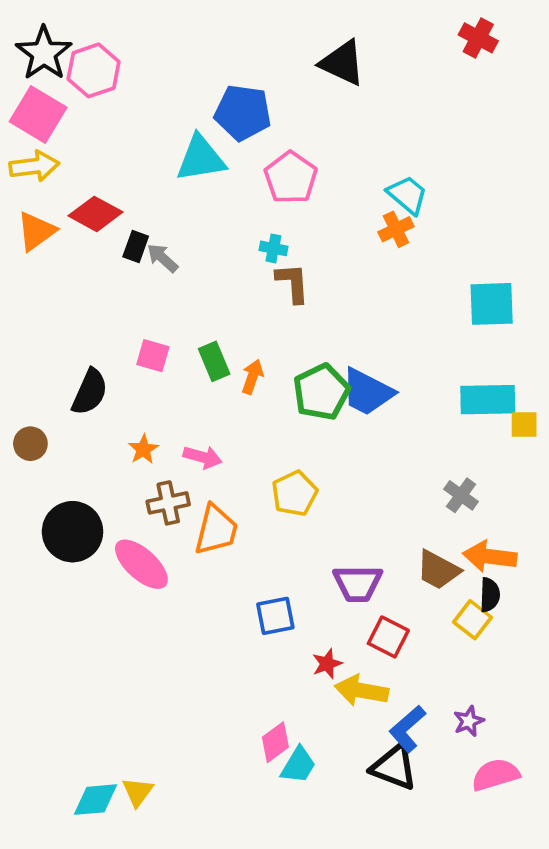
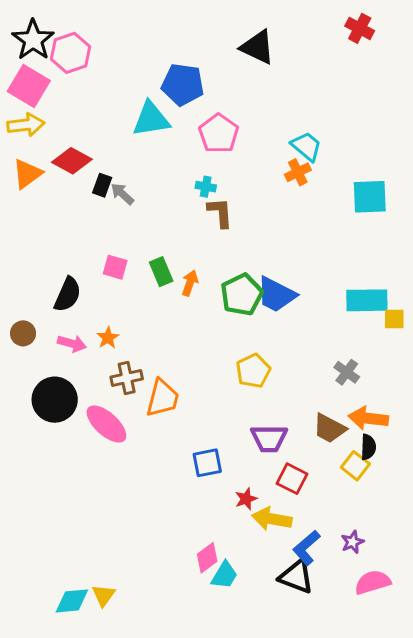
cyan square: (492, 304) -> (370, 197), moved
pink arrow: (203, 457) -> (72, 343), moved
yellow pentagon: (295, 493) -> (253, 371), moved

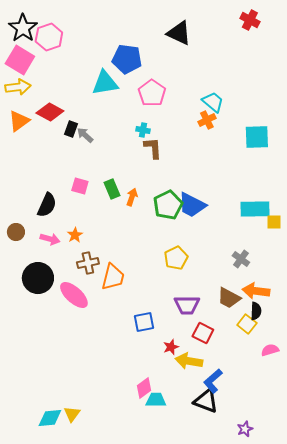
purple star: (352, 542) -> (245, 429), moved
cyan trapezoid: (224, 575) -> (156, 400), turned -120
pink semicircle: (373, 582) -> (270, 350), moved, size x0.7

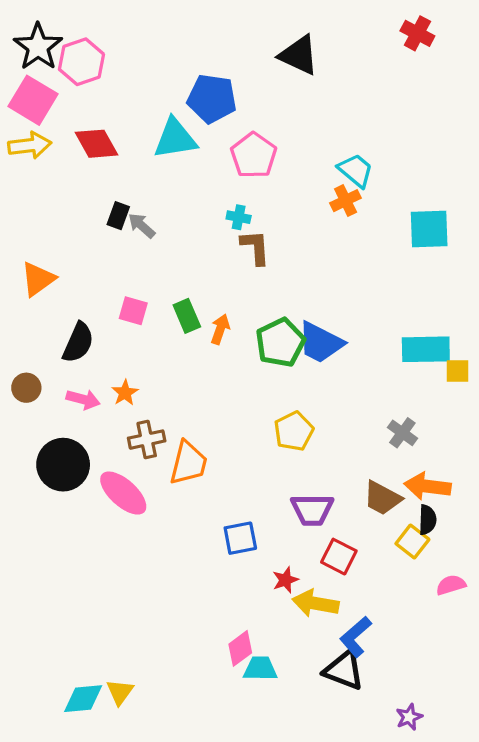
red diamond: (50, 112) -> (97, 144), moved, turned 32
orange triangle: (19, 121) -> (38, 279), moved

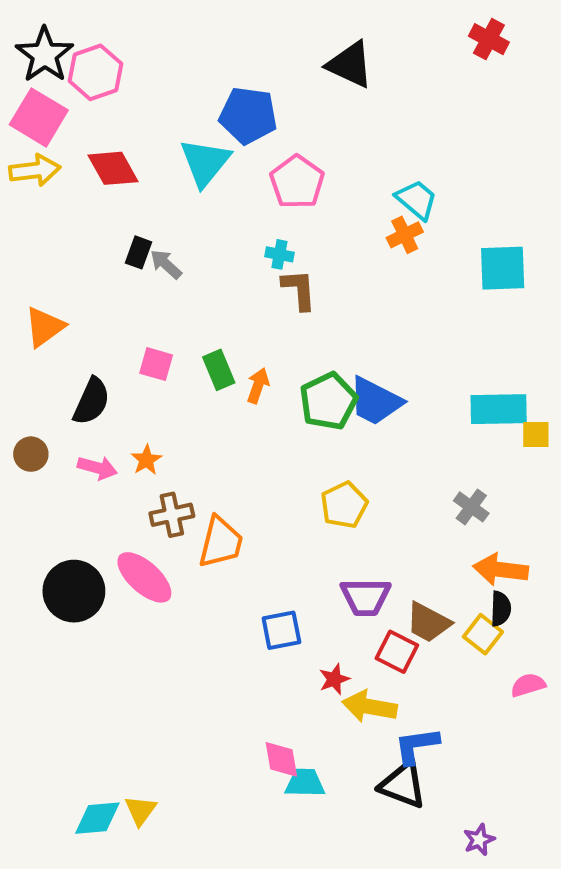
cyan triangle: (175, 139) -> (205, 162), turned -42
black circle: (63, 465) -> (74, 591), moved
brown trapezoid: (382, 498) -> (428, 622), moved
blue L-shape: (356, 637) -> (416, 746), turned 33
pink diamond: (240, 648) -> (281, 759), turned -63

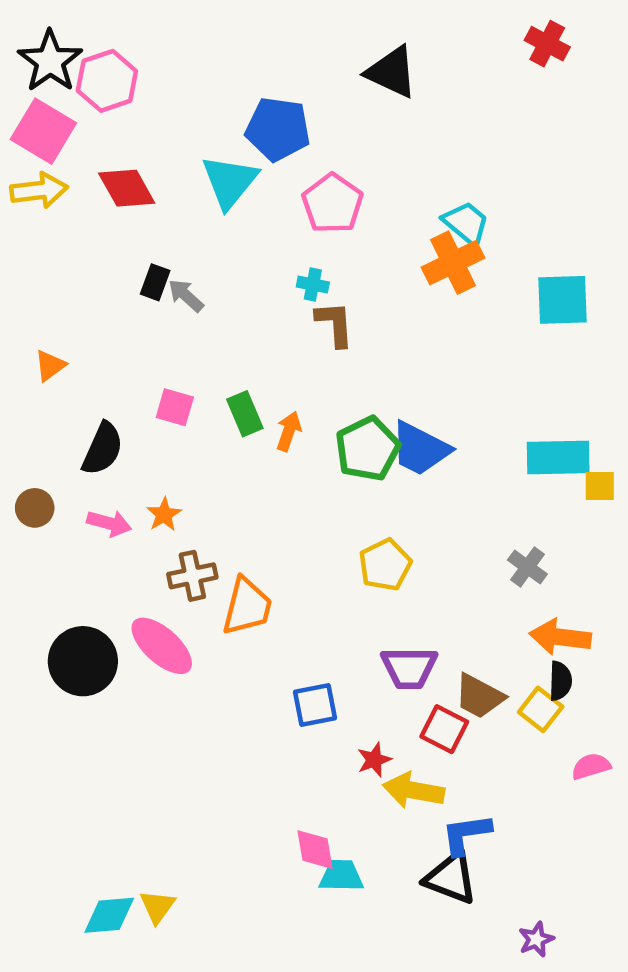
orange cross: (405, 235) -> (453, 263), size x1.5
orange triangle: (45, 327) -> (50, 366), size x0.7

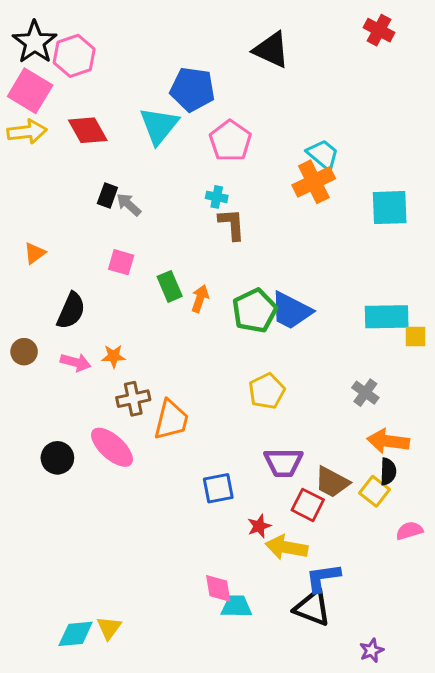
pink square: (175, 407) -> (121, 262), moved
orange star: (164, 514) -> (114, 356), turned 30
black circle: (83, 661) -> (57, 458), size x0.7

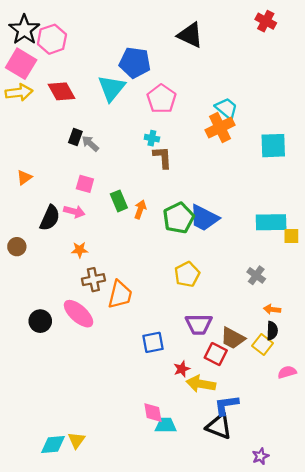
pink arrow: (76, 362) -> (74, 212), moved
orange arrow: (388, 441) -> (272, 309), size x0.6

